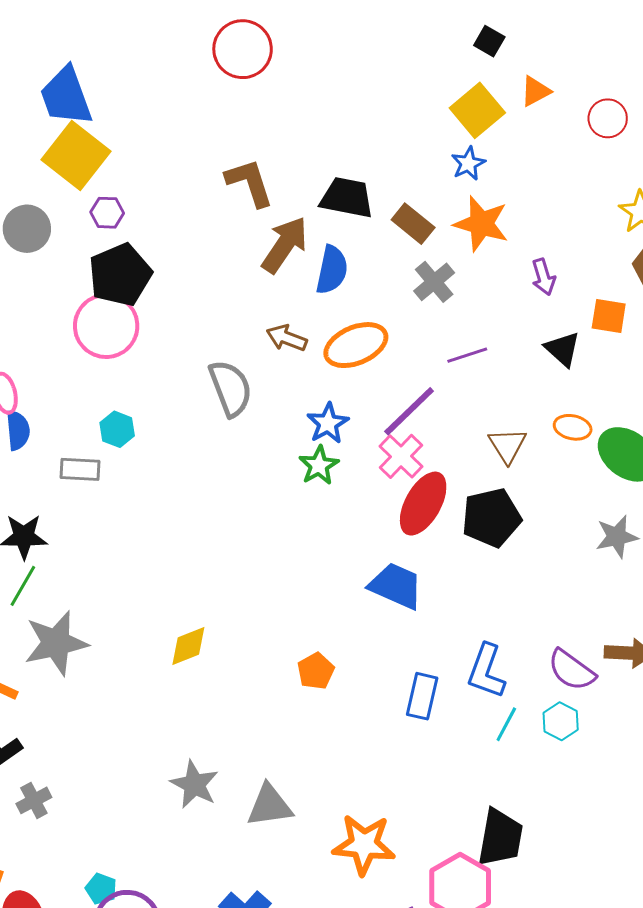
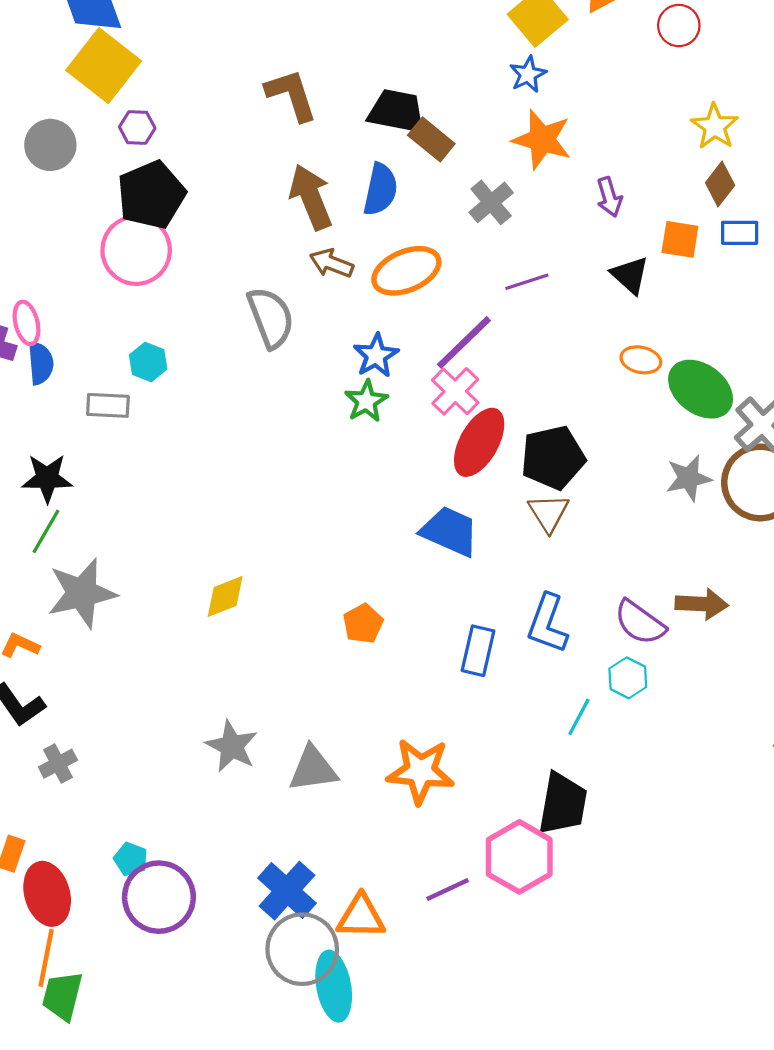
brown rectangle: (413, 224) -> (431, 139), moved
brown arrow: (285, 245) -> (311, 197), moved, turned -56
brown triangle: (507, 445) -> (549, 513), moved
cyan line: (506, 724) -> (579, 717), moved
orange star: (364, 845) -> (421, 771), moved

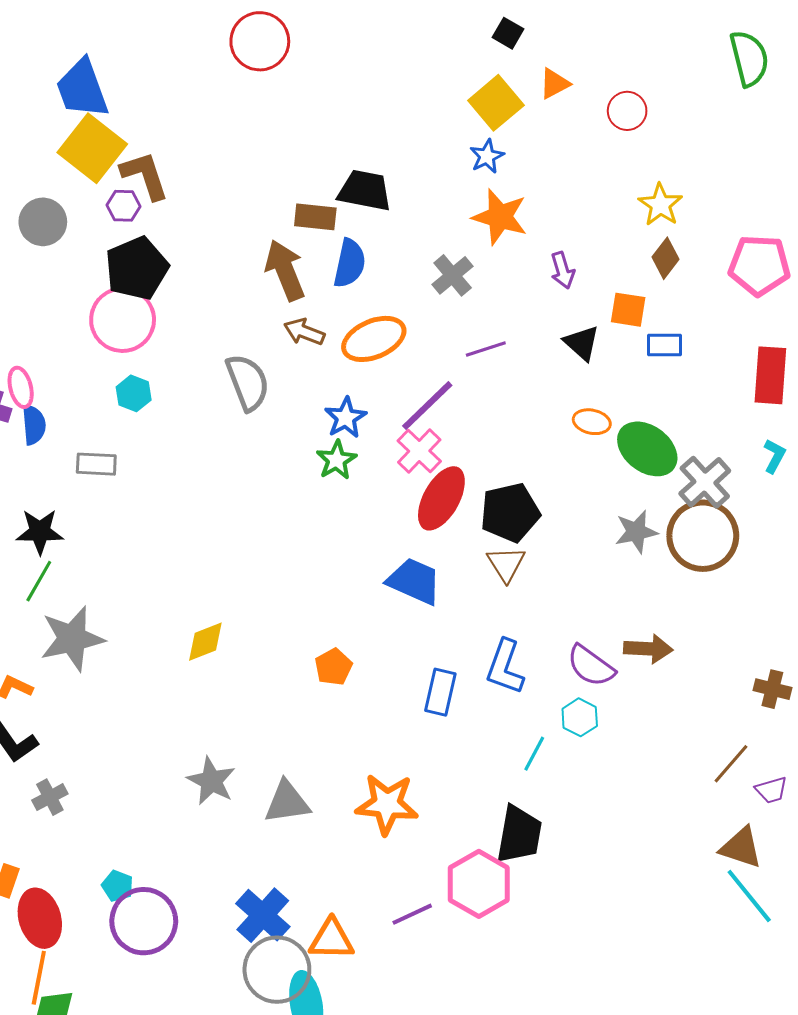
brown L-shape: (291, 95) -> (145, 175), moved
brown rectangle: (431, 139) -> (315, 217), moved, turned -33
blue rectangle: (740, 233) -> (664, 345), moved
cyan hexagon: (148, 362) -> (134, 393), moved

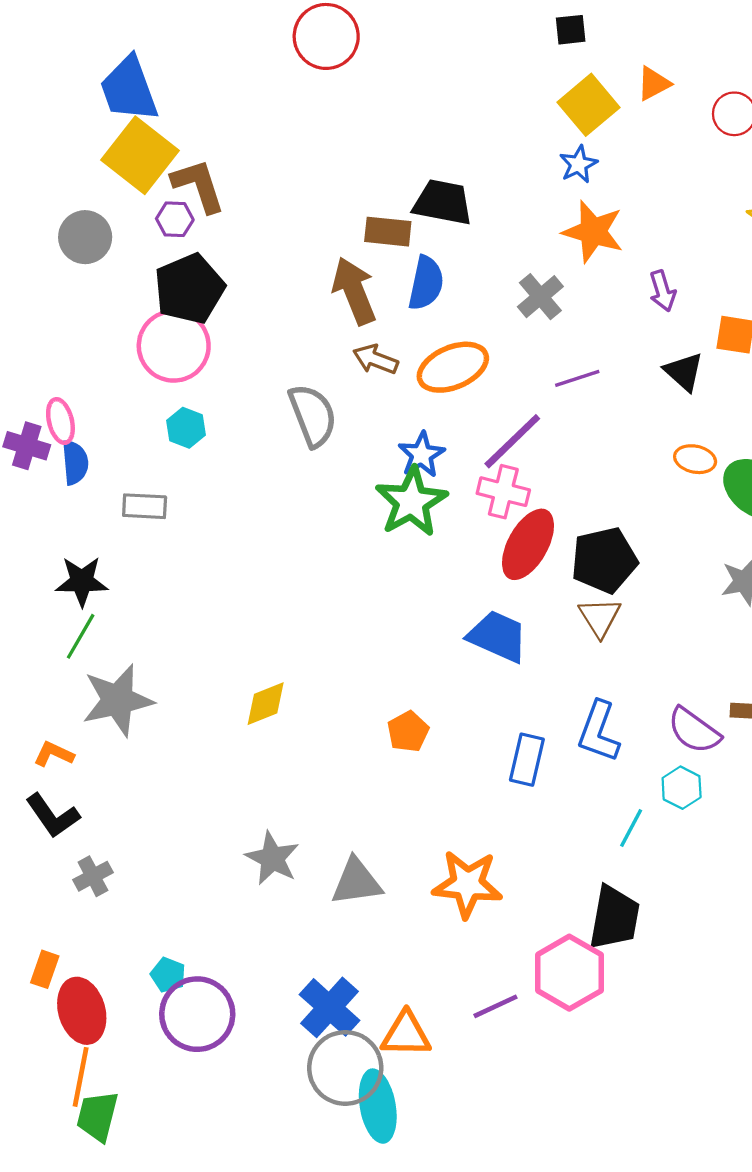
black square: (508, 33) -> (571, 30), moved, turned -36
pink cross: (419, 451) -> (503, 492), turned -30
green star: (336, 460) -> (411, 502), size x1.6

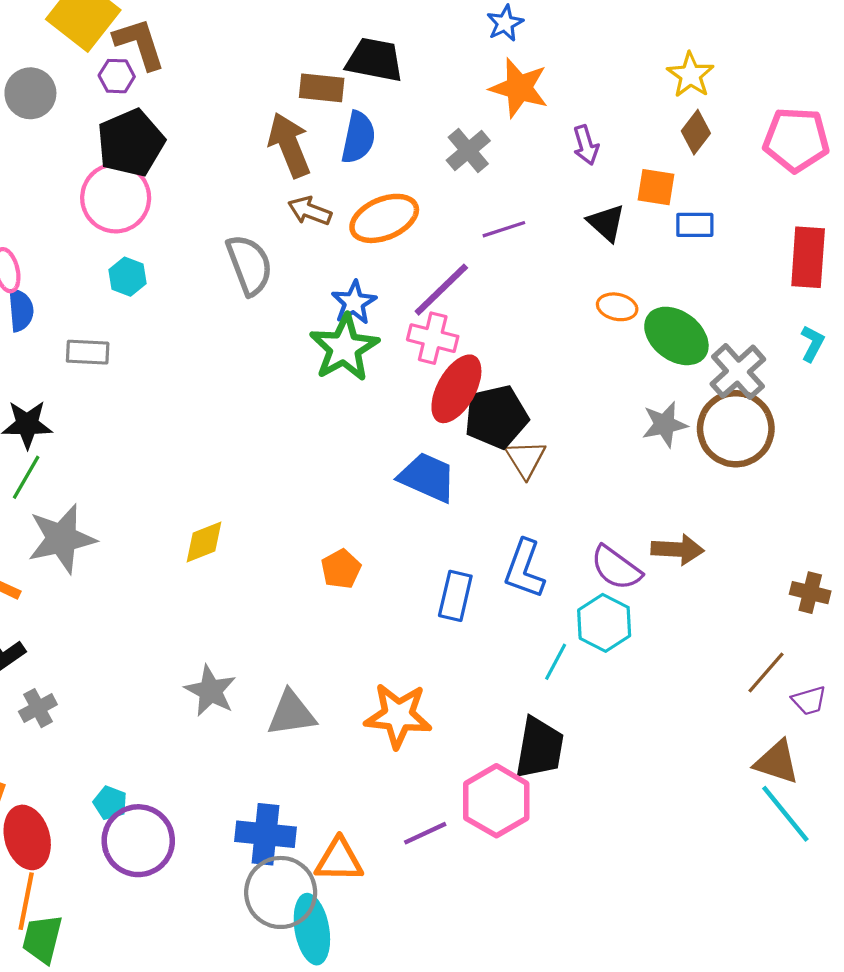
black pentagon: (604, 560) -> (496, 417), moved
cyan hexagon: (682, 788) -> (604, 623), size x1.4
blue cross: (330, 1007) -> (266, 834), turned -36

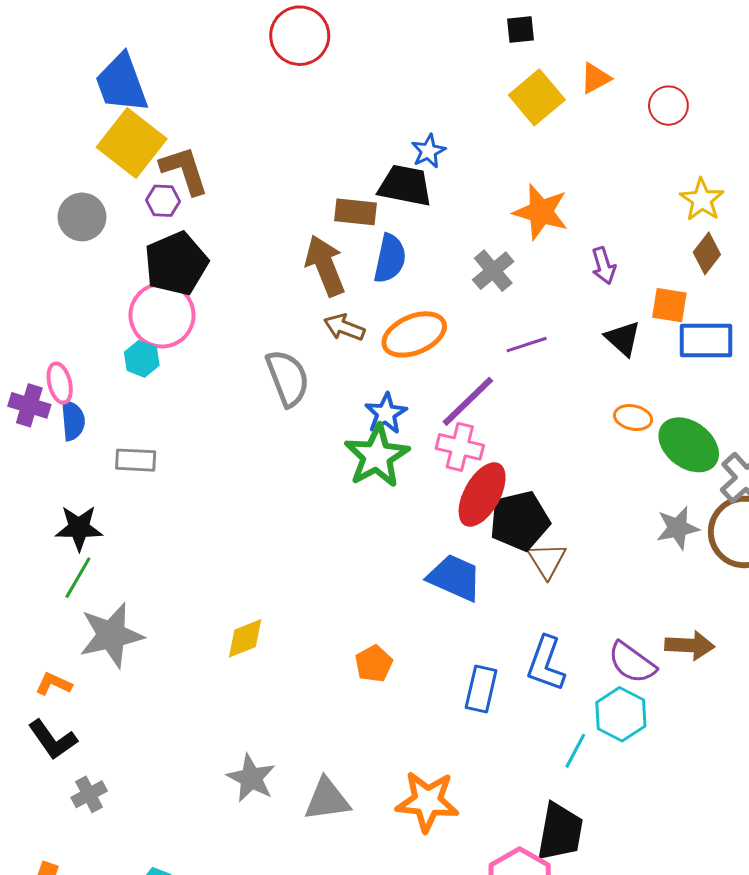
blue star: (505, 23) -> (428, 151), moved
blue rectangle: (695, 225) -> (706, 341), size x1.5
cyan hexagon: (127, 277) -> (142, 359), moved

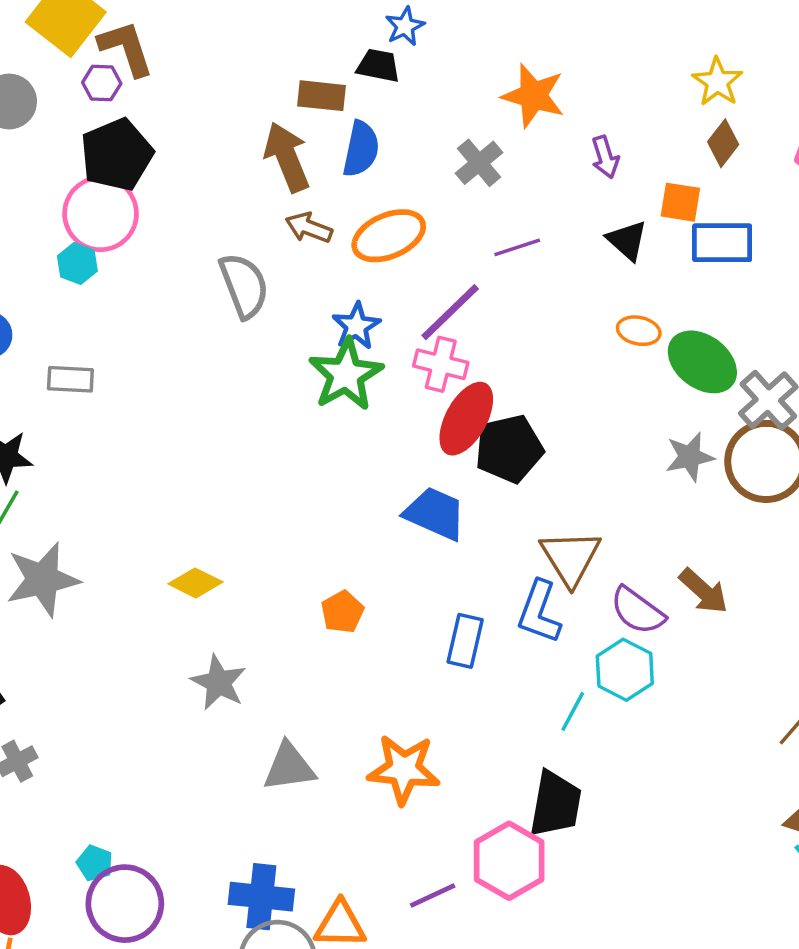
black trapezoid: (405, 186) -> (378, 66), size x0.7
brown triangle: (547, 560) -> (570, 558), moved, size x1.4
yellow diamond: (245, 638) -> (195, 583), turned 48
brown arrow: (690, 645) -> (704, 591), turned 39
gray star: (251, 778) -> (219, 683), moved

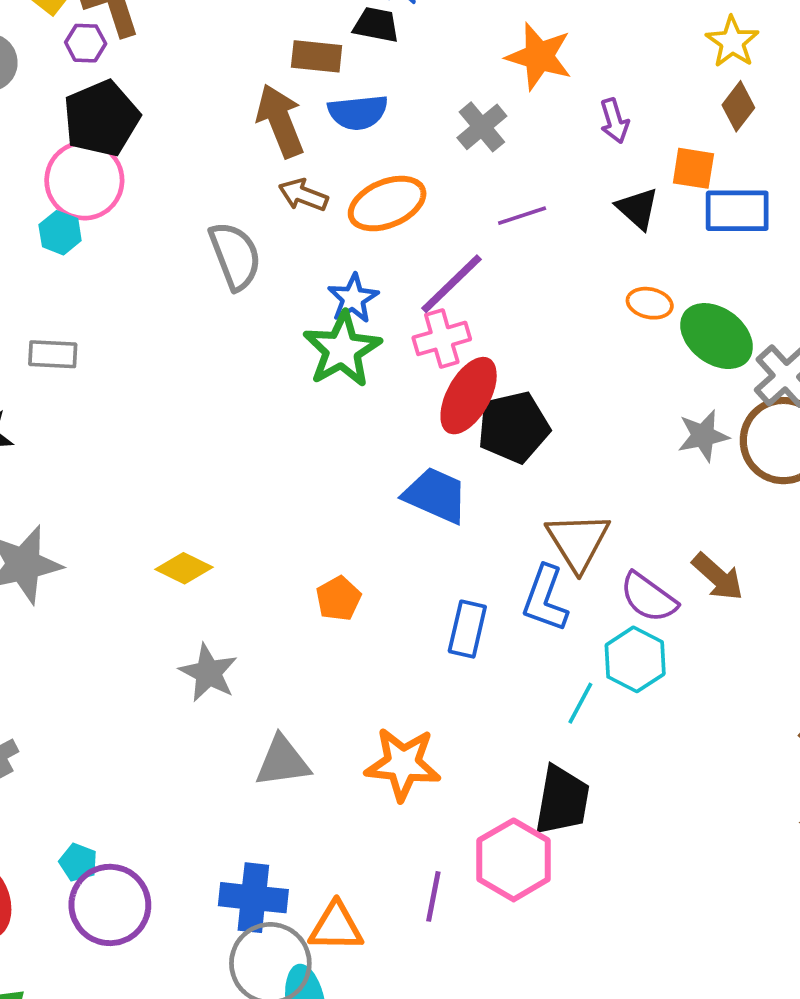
blue semicircle: (361, 149) -> (358, 112), turned 72
pink cross: (441, 364) -> (442, 338), turned -30
purple line: (433, 895) -> (433, 896), turned -54

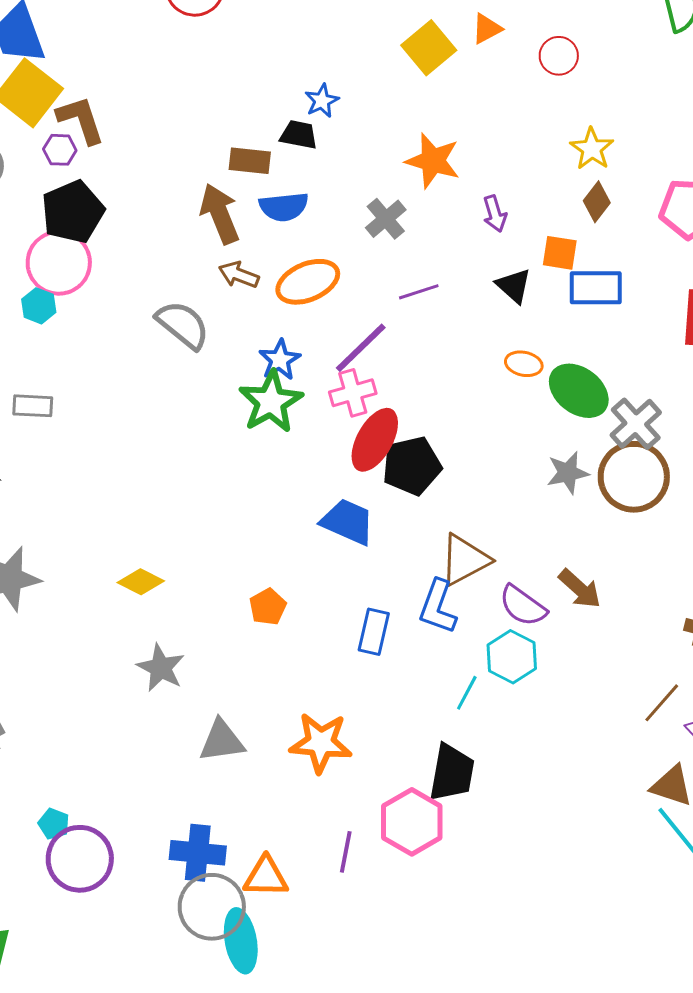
gray semicircle: (235, 256) -> (183, 325), turned -30
brown triangle: (578, 541) -> (465, 560), turned 34

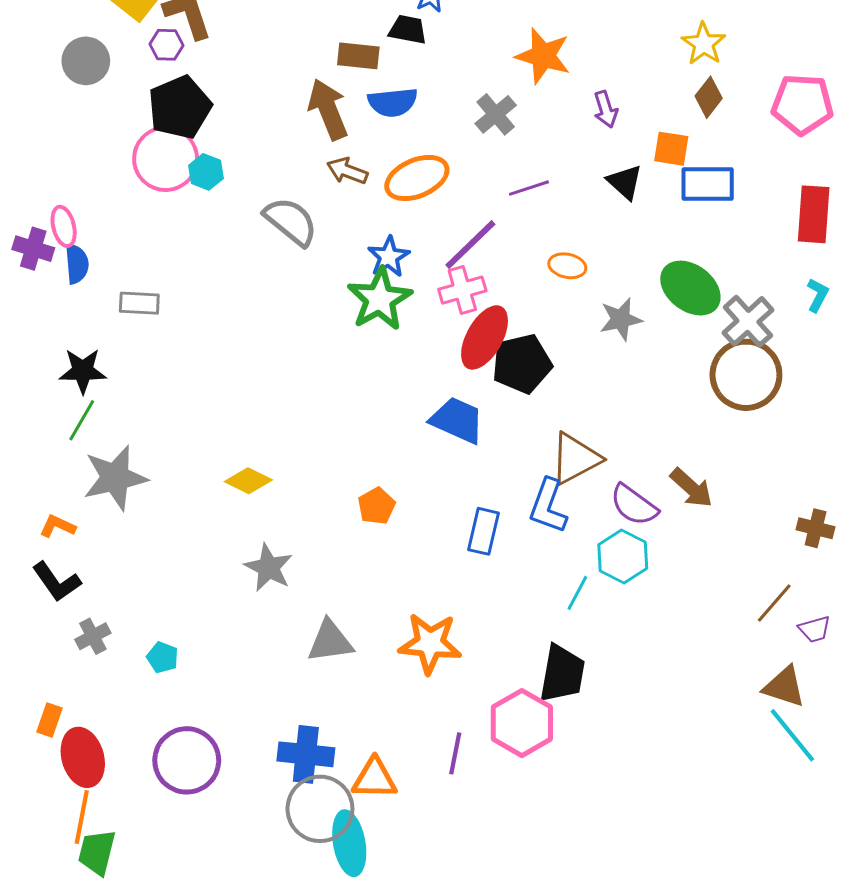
cyan hexagon: (39, 306) -> (206, 172), moved
orange ellipse: (524, 364) -> (567, 266), moved
gray star: (568, 473) -> (621, 319), moved
cyan pentagon: (54, 824) -> (163, 657), moved

